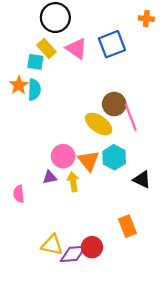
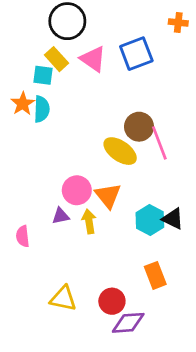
cyan hexagon: (114, 157) -> (150, 220), moved
purple diamond: (73, 254) -> (128, 323), moved

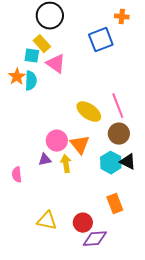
orange cross: (178, 23) -> (122, 17), moved
pink triangle: (93, 59) -> (56, 64), moved
brown circle: (139, 127) -> (119, 134), moved

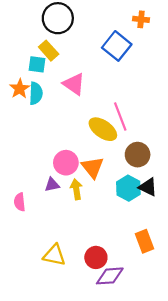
blue square: (101, 40) -> (117, 46), turned -30
pink triangle: (56, 64) -> (74, 84), moved
pink line: (118, 106) -> (120, 116), moved
orange rectangle: (115, 204) -> (144, 241), moved

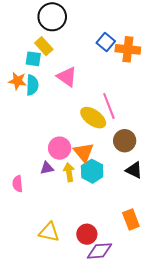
orange cross: (141, 19) -> (128, 49), moved, size x1.6
blue square: (117, 46) -> (106, 42), size x0.7
orange star: (20, 89) -> (18, 81), turned -30
cyan hexagon: (128, 188) -> (92, 171), moved

